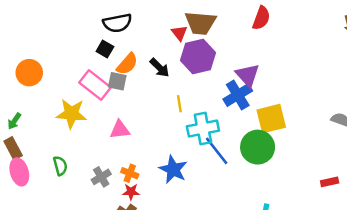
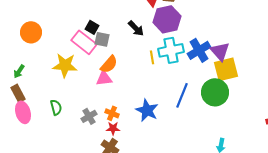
black square: (105, 49) -> (92, 27), moved
orange semicircle: (127, 64) -> (109, 64), moved
purple triangle: (248, 75) -> (220, 51), moved
cyan cross: (203, 128) -> (171, 50), moved
blue line: (217, 151) -> (182, 95), turned 60

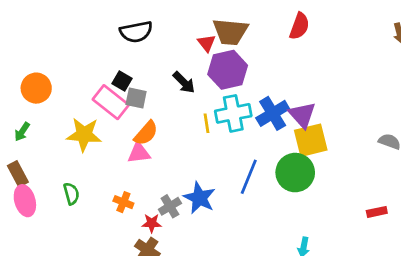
green arrow: (19, 71) -> (22, 132), moved
orange cross: (112, 113) -> (123, 202), moved
gray cross: (89, 116) -> (170, 206), moved

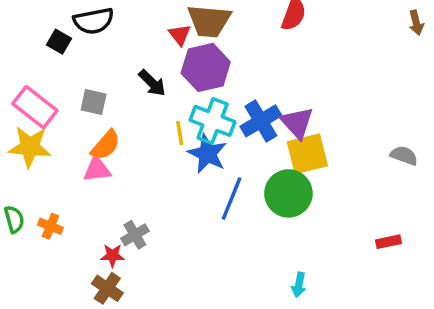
black square: (122, 81) -> (59, 42), moved
pink rectangle: (111, 102) -> (35, 107), moved
cyan cross: (233, 113) -> (213, 121), turned 32
blue star: (199, 198) -> (207, 154), moved
orange cross: (123, 202) -> (50, 226), moved

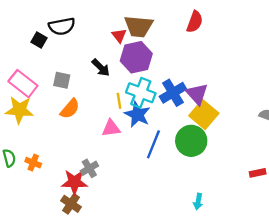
yellow square: (307, 154) -> (204, 115), turned -36
pink triangle: (97, 169) -> (111, 128), moved
red star: (112, 256) -> (74, 182), size x1.6

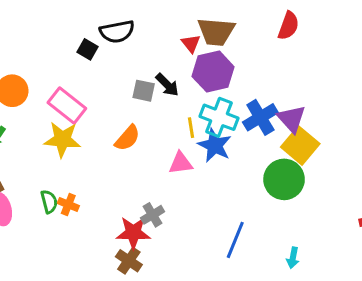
gray square: (62, 80) -> (144, 91), moved
blue line: (153, 144) -> (235, 240), moved
orange cross: (33, 163) -> (68, 205), moved

